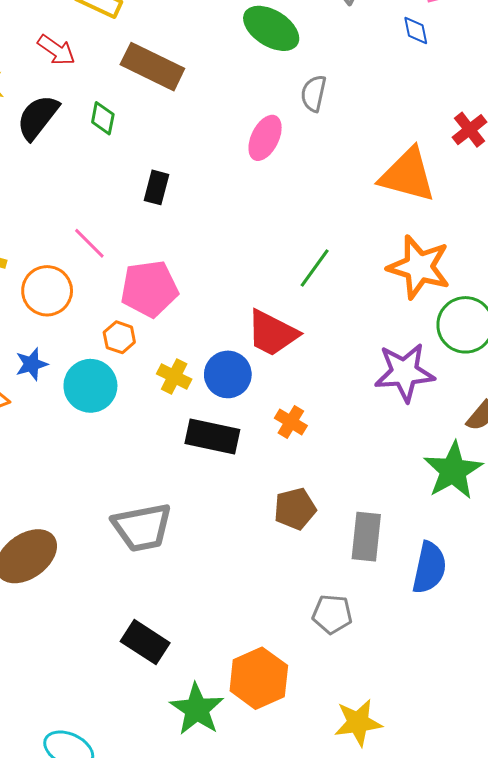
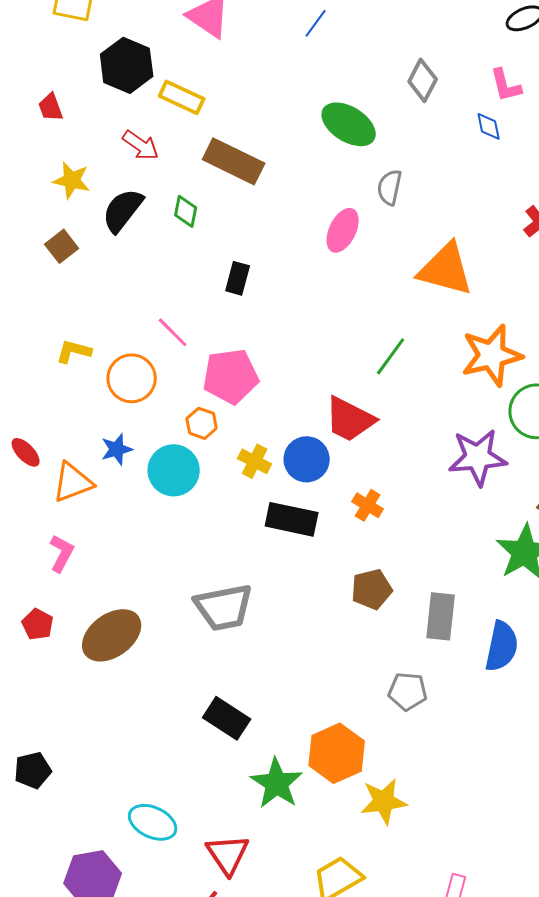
orange triangle: (408, 175) -> (446, 269), moved
orange star: (419, 267) -> (492, 355), turned -30
yellow star: (358, 723) -> (384, 801), moved

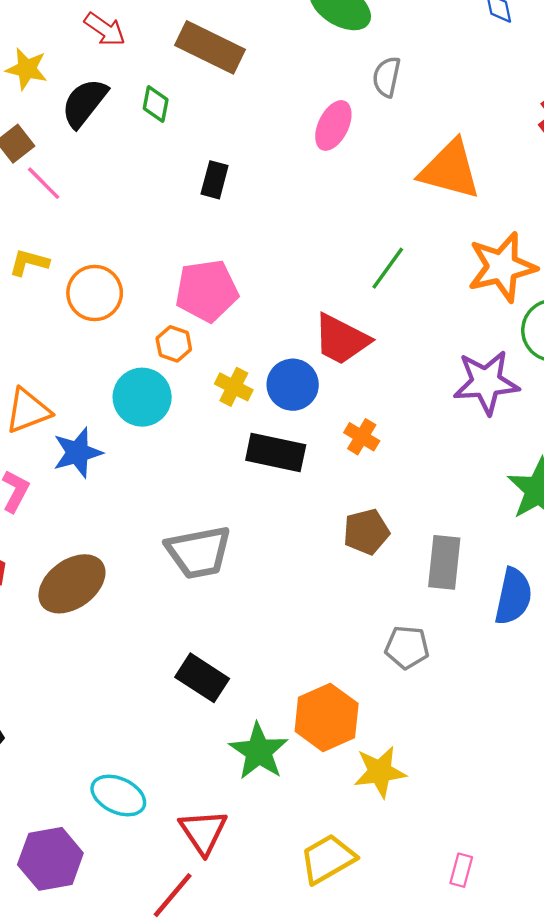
pink line: (173, 332) -> (44, 183), moved
blue star: (117, 449) -> (78, 453), moved, size x1.4

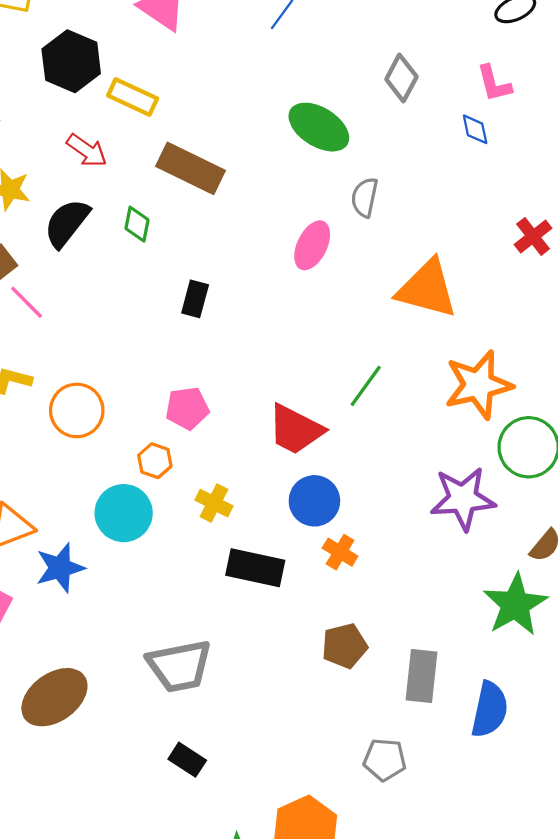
pink pentagon: (207, 291) -> (187, 408), size x0.7
red trapezoid: (341, 339) -> (295, 429), moved
blue circle: (293, 385) -> (314, 501), moved
black rectangle: (202, 678) -> (187, 760), moved, size x0.7

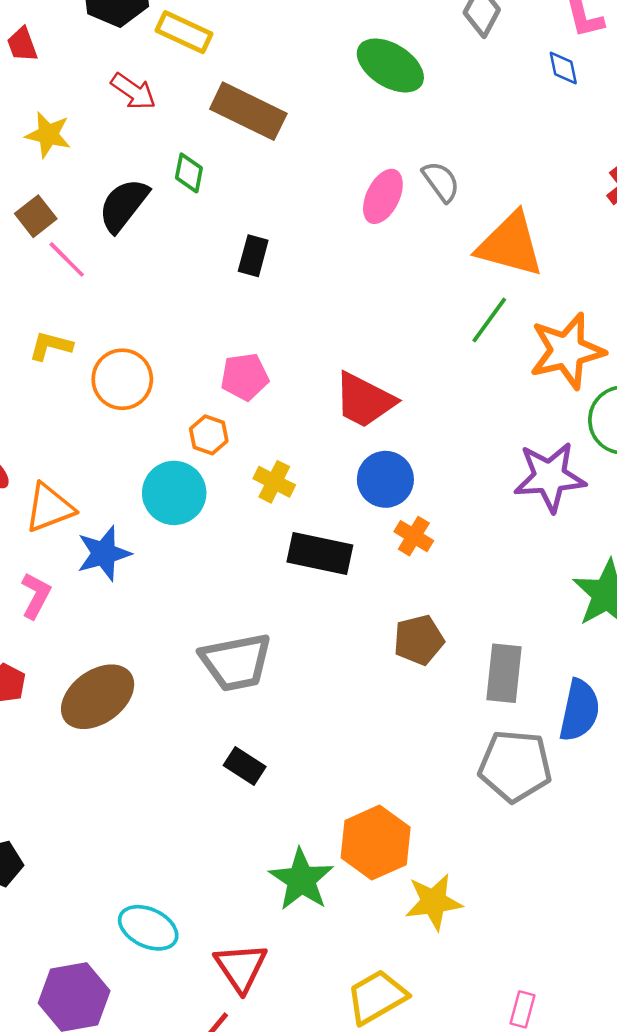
gray semicircle: (365, 197) -> (441, 182), moved, turned 132
black semicircle: (67, 223) -> (123, 205), moved
green line: (366, 386) -> (489, 320), moved
gray pentagon: (385, 760) -> (515, 766), moved, size x1.5

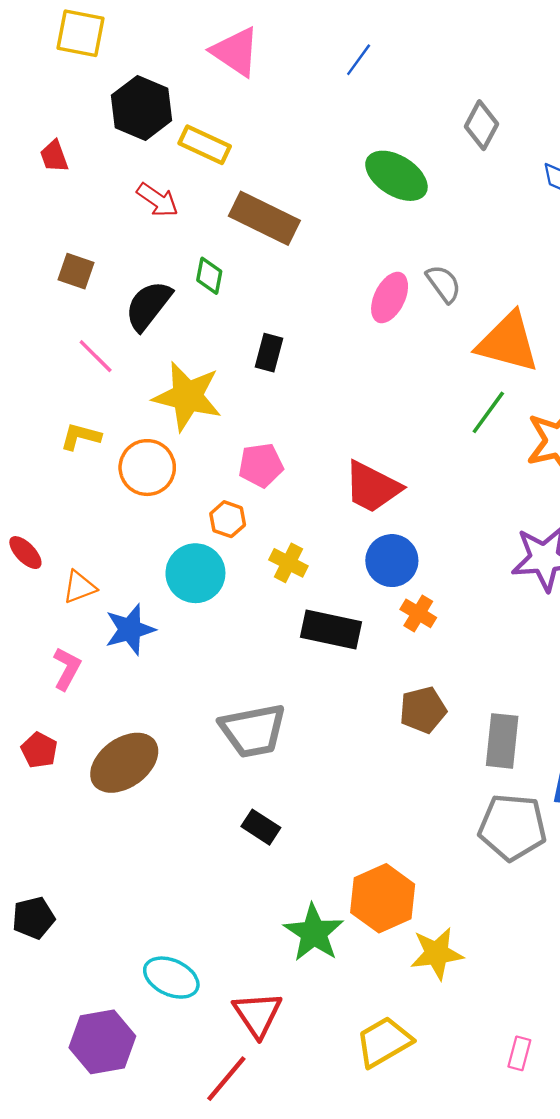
yellow star: (48, 135) -> (187, 396), moved, size x1.6
brown square: (36, 216) -> (76, 271), moved, turned -33
orange triangle: (49, 508) -> (79, 587), size x0.7

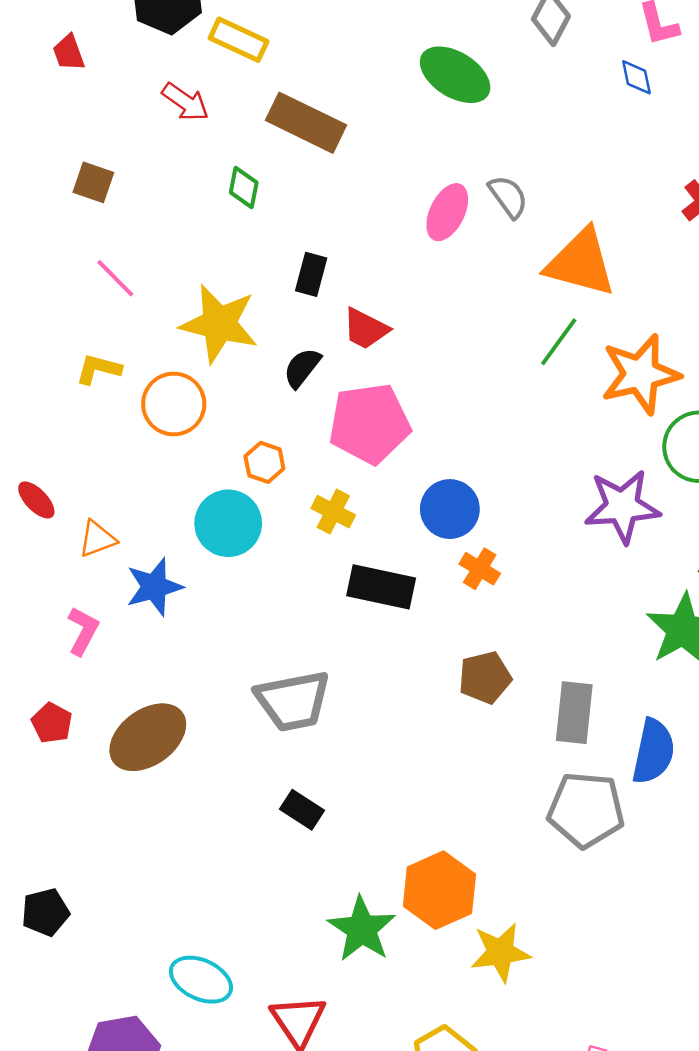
black semicircle: (148, 306) -> (302, 368), moved, size x0.7
pink pentagon: (261, 465) -> (369, 423), moved, size x1.6
red trapezoid: (372, 487) -> (366, 329), moved, size x0.7

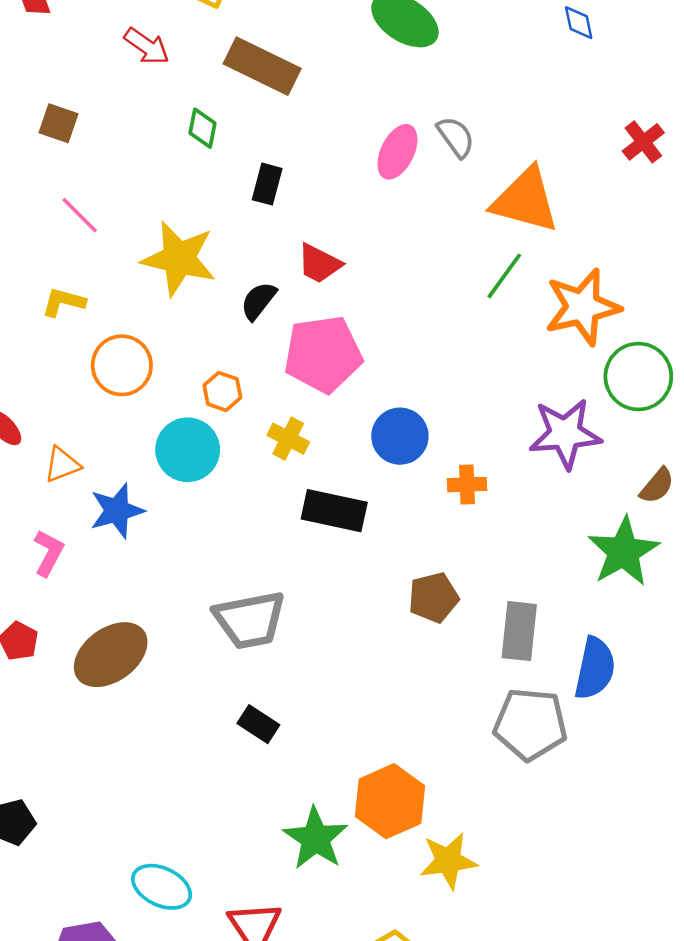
black rectangle: (311, 274) -> (267, 184), moved
orange circle: (174, 404) -> (122, 365), moved
orange cross: (480, 569) -> (467, 485), moved, turned -33

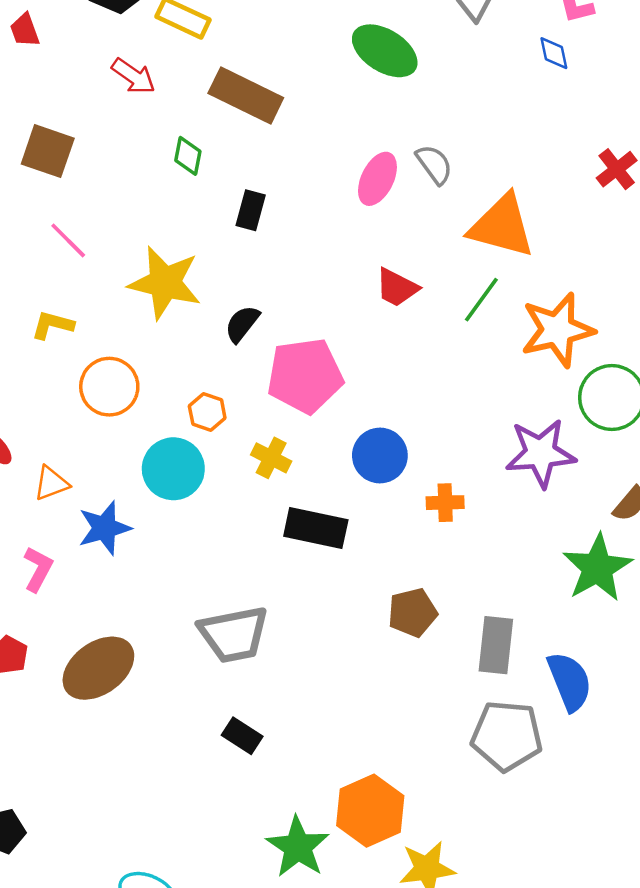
brown square: (59, 123) -> (48, 151), size x1.4
red trapezoid: (319, 264) -> (397, 288), moved
blue semicircle: (595, 668) -> (570, 681), turned -34

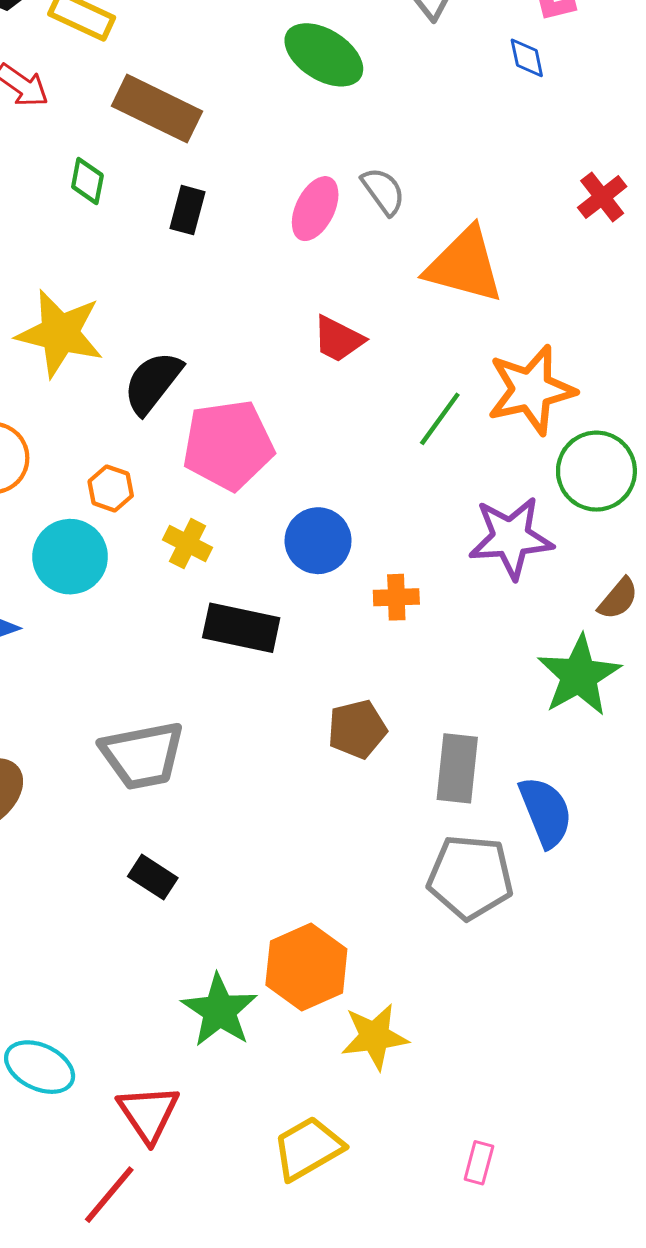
black rectangle: (251, 210) -> (188, 210), moved
green line: (481, 300) -> (440, 419), moved
black semicircle: (242, 324) -> (153, 383), size x1.4

